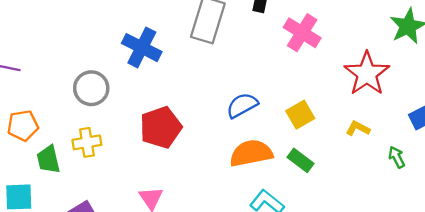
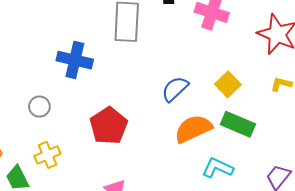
gray circle: (91, 88) -> (39, 107), size x0.7
green rectangle: (300, 160) -> (238, 124), size x1.4

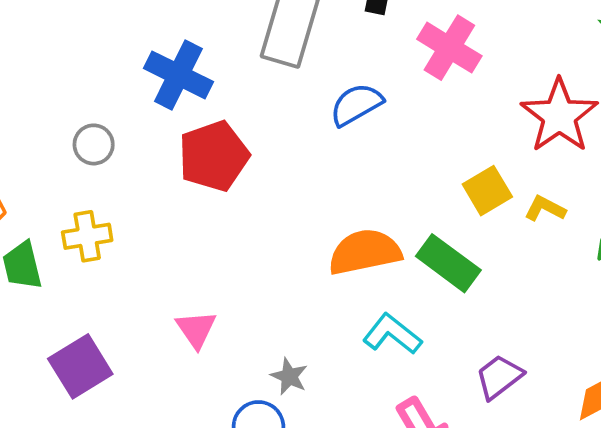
yellow square: (228, 84) -> (487, 191), moved
blue semicircle: (175, 89) -> (356, 105), moved
red pentagon: (109, 126) -> (214, 156), moved

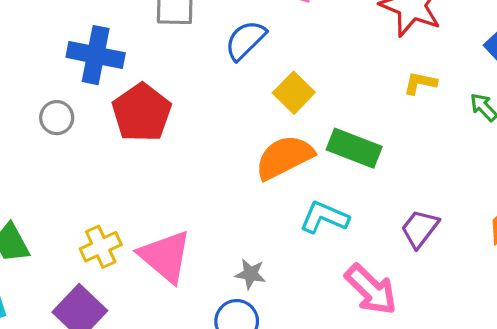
gray circle: (94, 144) -> (57, 118), moved
yellow square: (487, 191) -> (294, 93), moved
yellow cross: (87, 236) -> (101, 247), moved
pink triangle: (196, 329) -> (165, 256), size x1.6

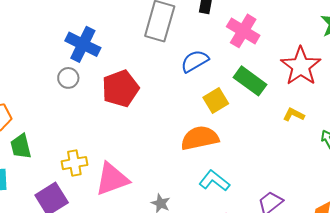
blue cross: (96, 55) -> (83, 44), moved
green rectangle: (354, 148) -> (250, 81), moved
pink triangle: (165, 256) -> (112, 179), turned 45

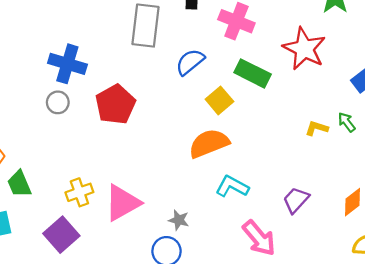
yellow L-shape: (294, 115) -> (317, 128), moved

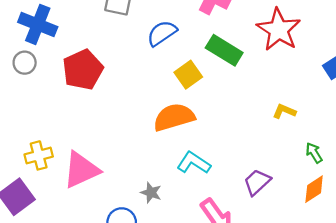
green arrow: (347, 122) -> (314, 153), moved
gray star: (179, 220) -> (151, 193), moved

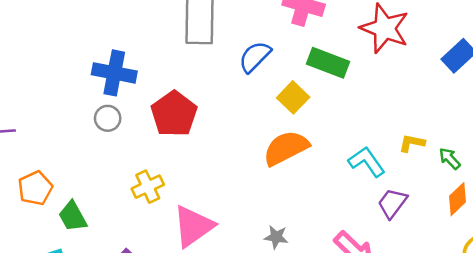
yellow L-shape: (284, 111) -> (412, 143), moved
yellow cross: (39, 155) -> (148, 187), moved
cyan L-shape: (194, 163) -> (367, 162), moved, turned 32

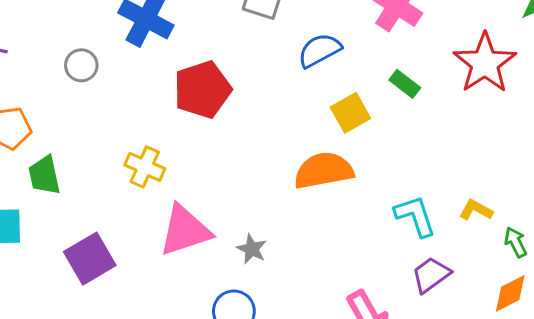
green rectangle: (328, 63) -> (405, 84), size x0.6
gray circle: (108, 118) -> (81, 65), moved
yellow cross: (148, 187) -> (145, 167), turned 32
gray star: (276, 237) -> (252, 249), moved

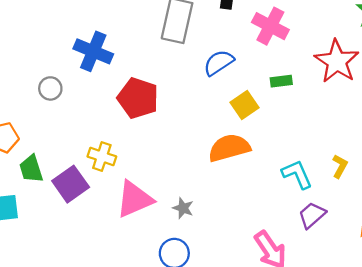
green rectangle: (405, 84) -> (281, 81), turned -40
red pentagon: (202, 90) -> (138, 98), turned -30
yellow L-shape: (476, 210) -> (340, 166), turned 95
purple square: (90, 259) -> (71, 184), moved

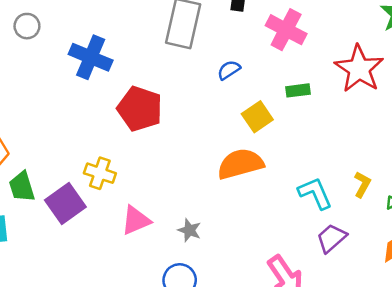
blue semicircle: (219, 63) -> (229, 70), size x0.7
gray circle: (50, 88) -> (27, 26), moved
pink triangle: (134, 199) -> (136, 220), size x0.7

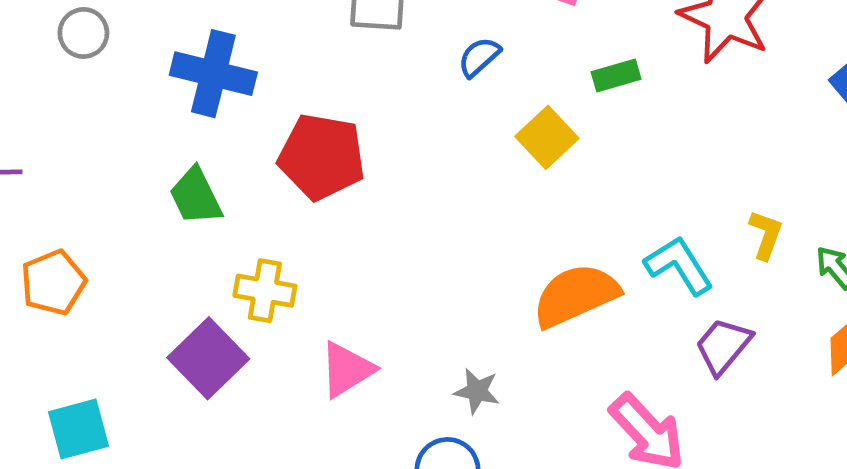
orange semicircle: (240, 164) -> (576, 295), moved
green trapezoid: (22, 187) -> (196, 196), moved
gray star: (189, 230) -> (477, 391), moved

